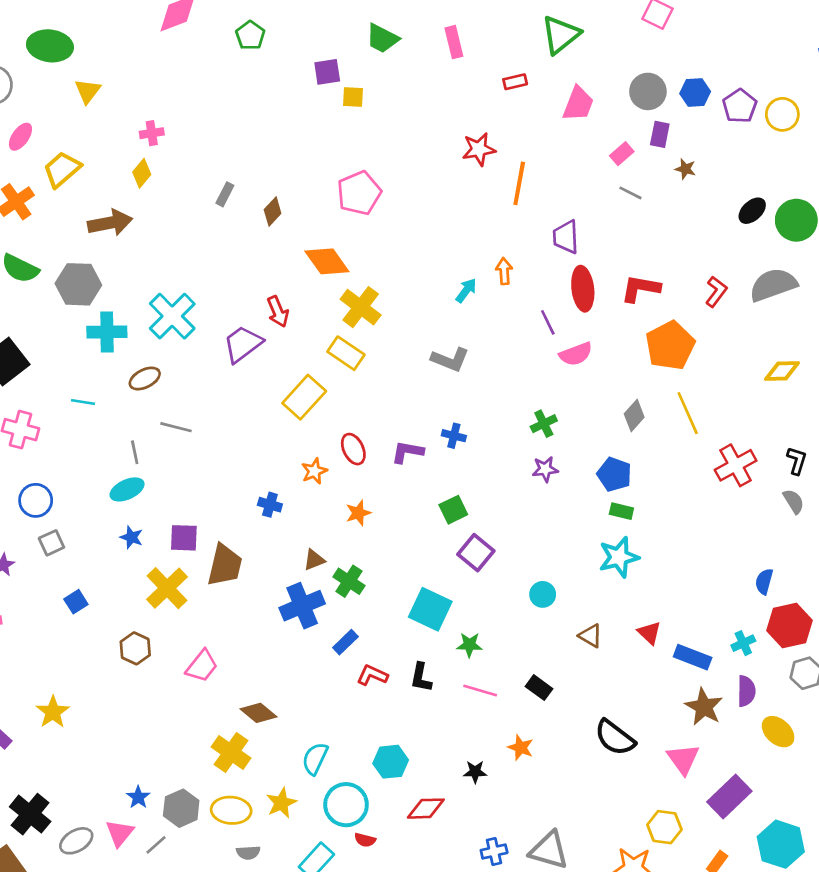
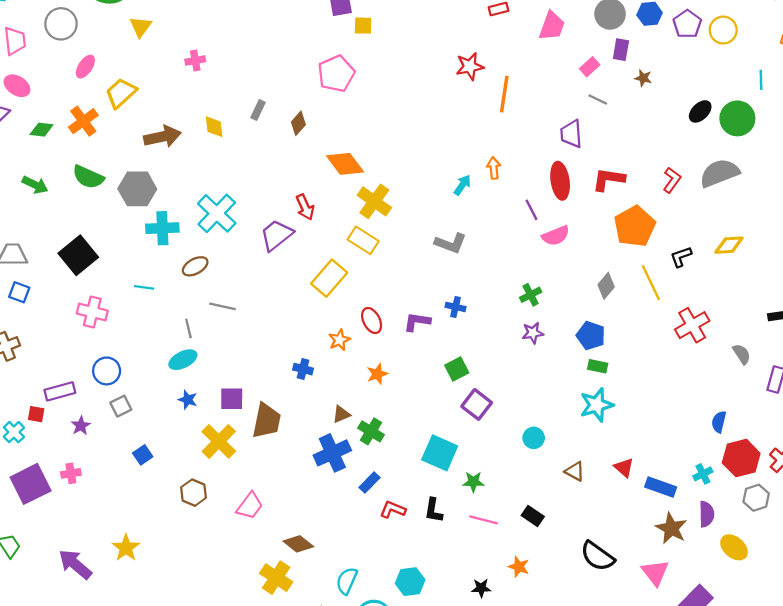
yellow diamond: (142, 173) -> (214, 127), moved, turned -45
pink pentagon: (359, 193) -> (336, 74), moved
purple trapezoid: (566, 237) -> (571, 134), moved
black L-shape: (797, 461) -> (681, 257), moved, turned -125

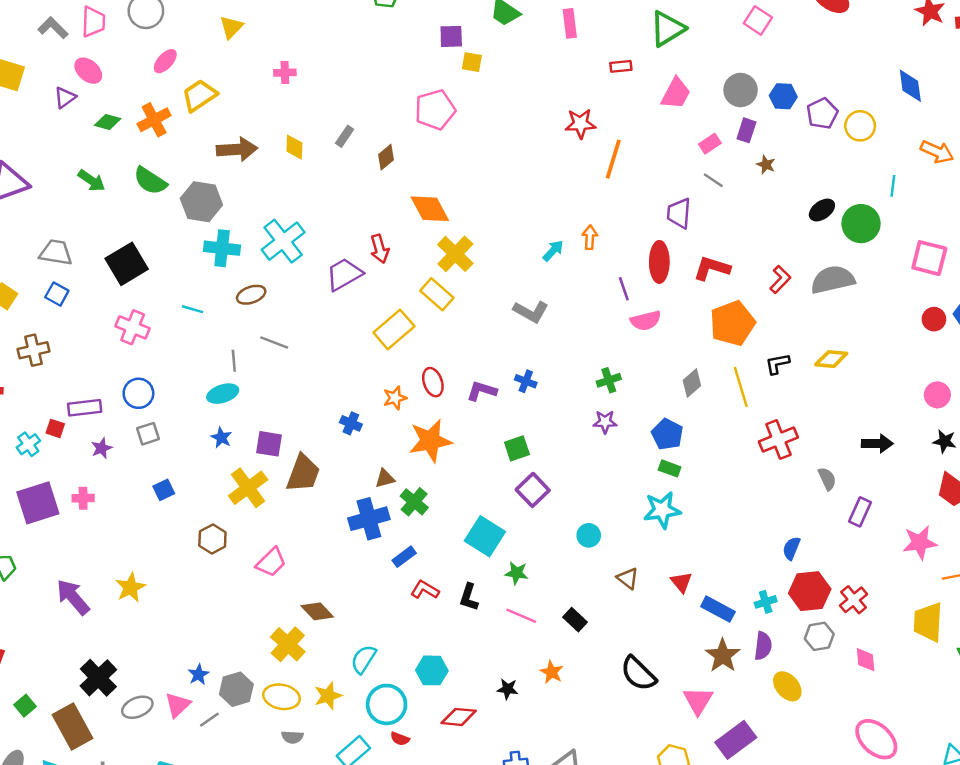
orange star: (377, 374) -> (430, 441), size x1.8

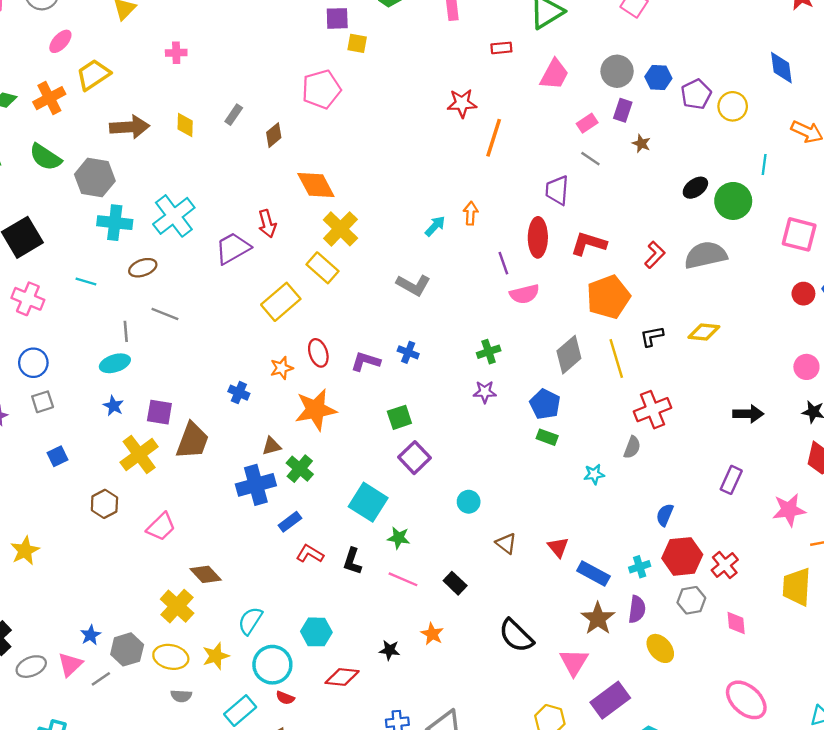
gray diamond: (692, 383) -> (569, 355), size x1.4
gray semicircle: (827, 479) -> (632, 447), moved, turned 45
cyan star: (662, 510) -> (594, 474), moved, size x0.6

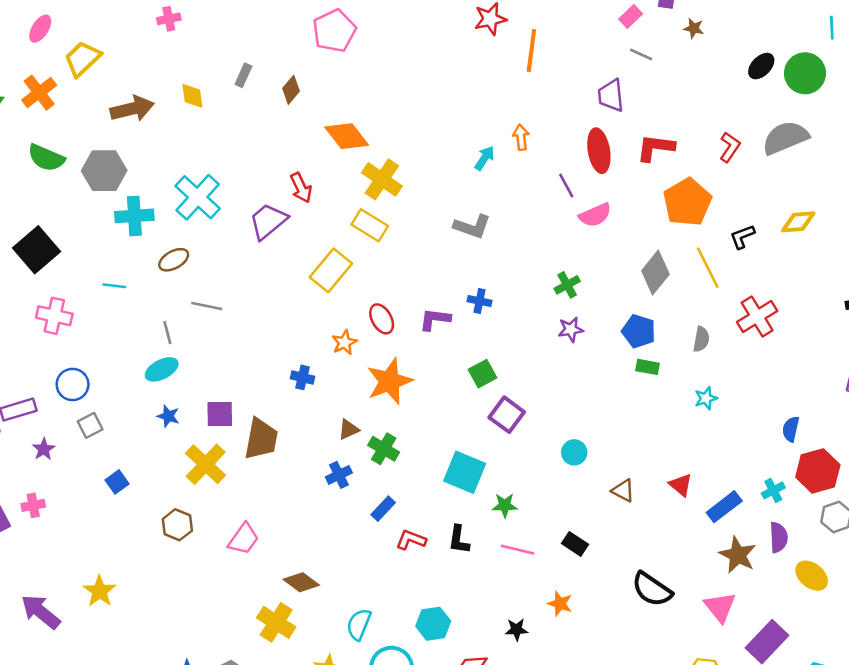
gray semicircle: (632, 447) -> (701, 339), moved
blue cross: (256, 485) -> (339, 475), size x0.6
blue rectangle: (593, 574) -> (724, 507), turned -56

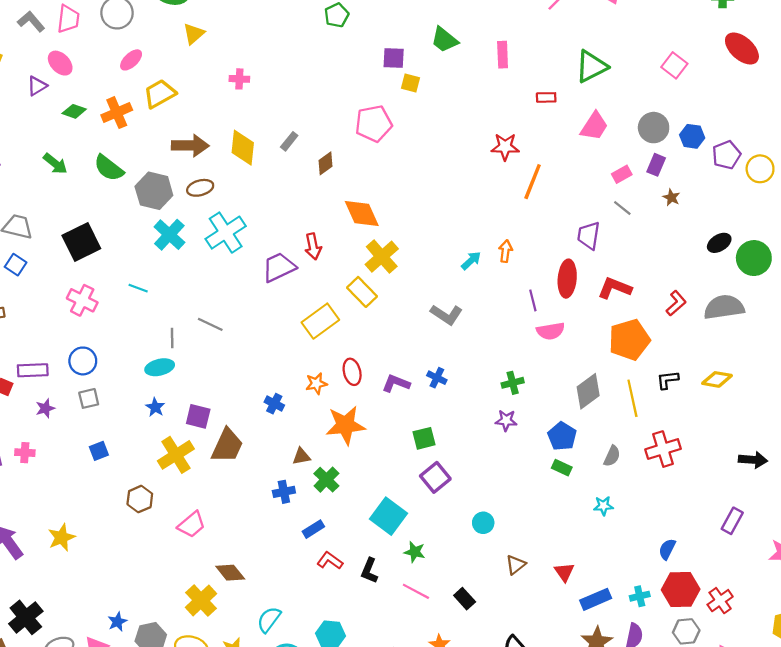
yellow diamond: (192, 96) -> (243, 148), size x1.5
cyan cross: (134, 216) -> (169, 235), turned 32
brown ellipse: (174, 260) -> (200, 188), moved
brown triangle: (623, 491) -> (516, 565), turned 40

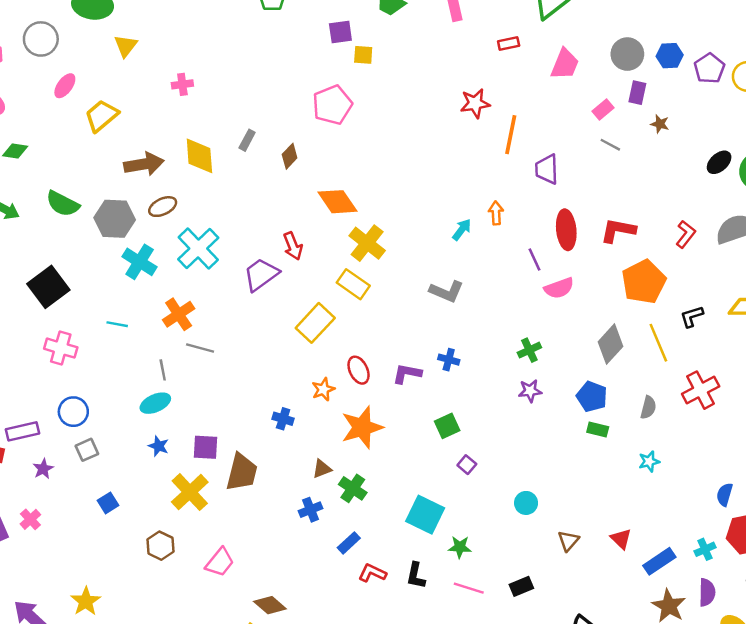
orange cross: (117, 113) -> (179, 314), moved
purple trapezoid: (589, 235) -> (547, 169), moved
pink cross: (25, 453) -> (30, 519), turned -36
purple square: (435, 477) -> (467, 465), size x0.6
black rectangle: (465, 599) -> (521, 586), turned -60

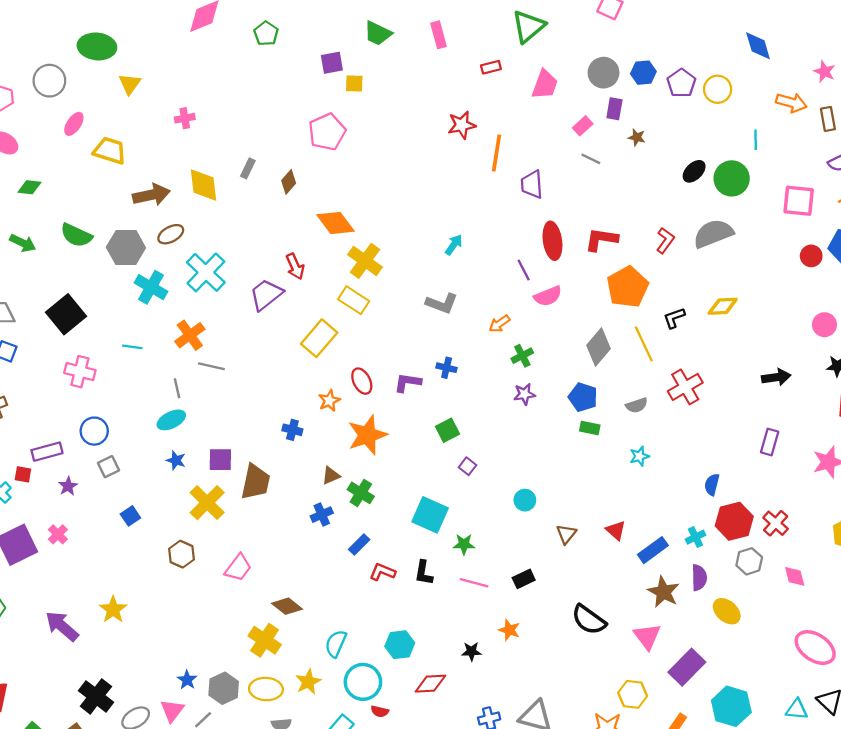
yellow trapezoid: (102, 116) -> (110, 151), turned 60
orange arrow: (496, 213) -> (499, 324), moved, turned -120
gray semicircle: (648, 407) -> (637, 405), turned 60

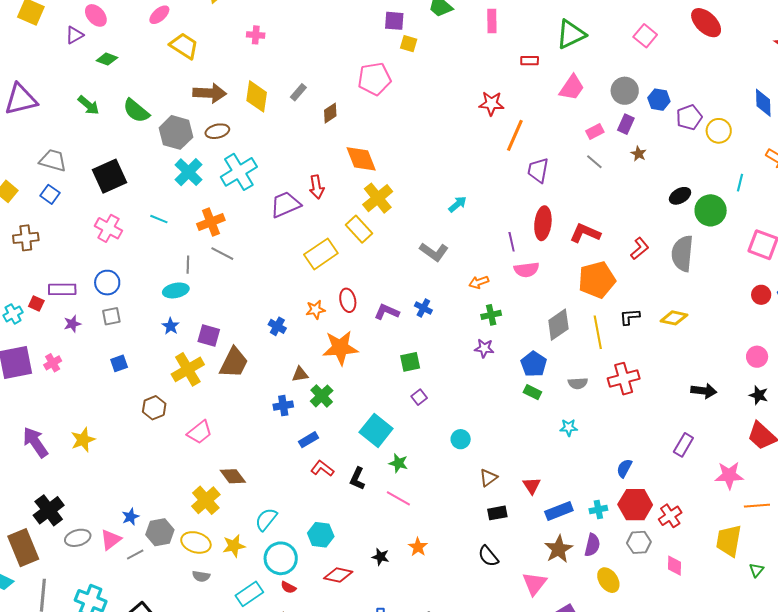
gray semicircle: (713, 234) -> (682, 253), turned -78
black rectangle: (524, 579) -> (497, 513), moved
black semicircle: (589, 620) -> (488, 556), size x0.7

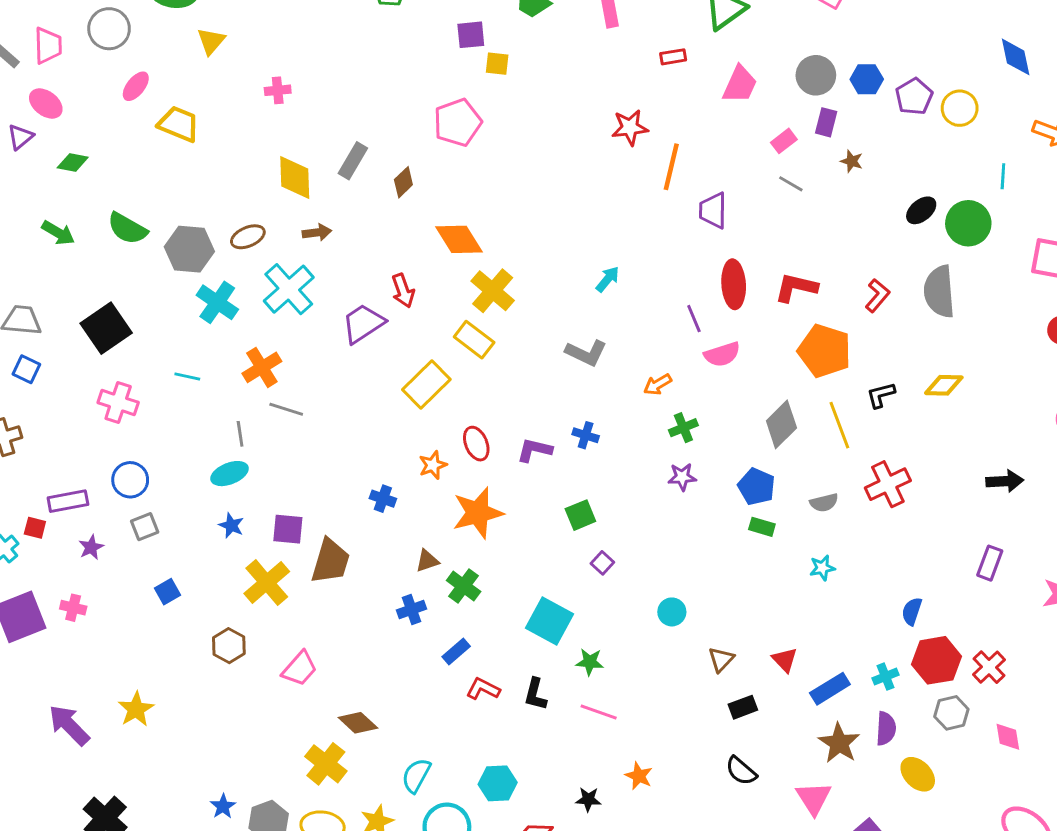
gray rectangle: (298, 92) -> (353, 161), size x1.4
brown arrow: (210, 93) -> (317, 232), moved, size x0.6
orange pentagon: (597, 280) -> (825, 351), turned -30
pink cross: (53, 363) -> (73, 608), turned -36

